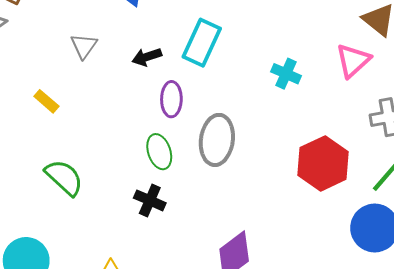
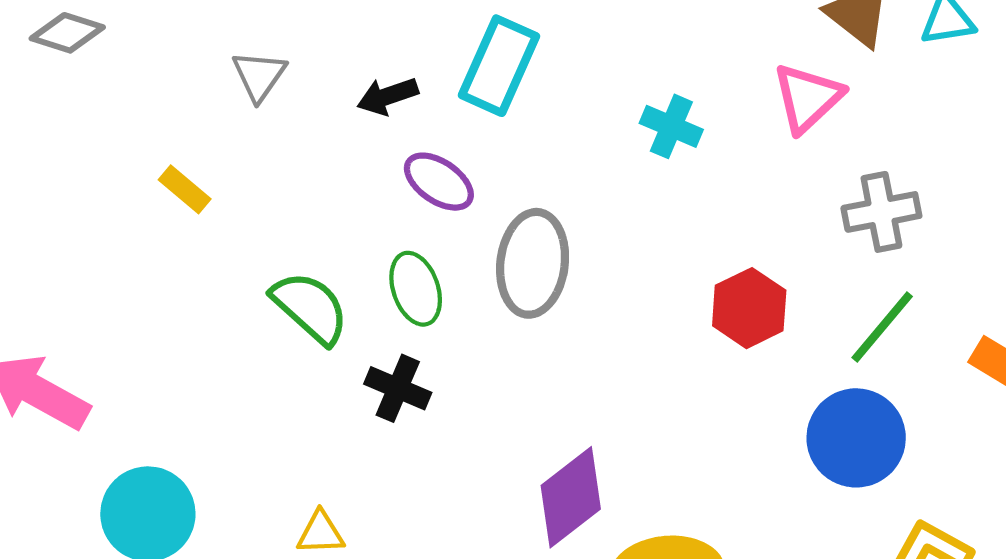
purple ellipse: (171, 99) -> (439, 182), turned -56
red hexagon: (323, 163) -> (749, 308), size x0.7
green semicircle: (64, 177) -> (310, 308), moved

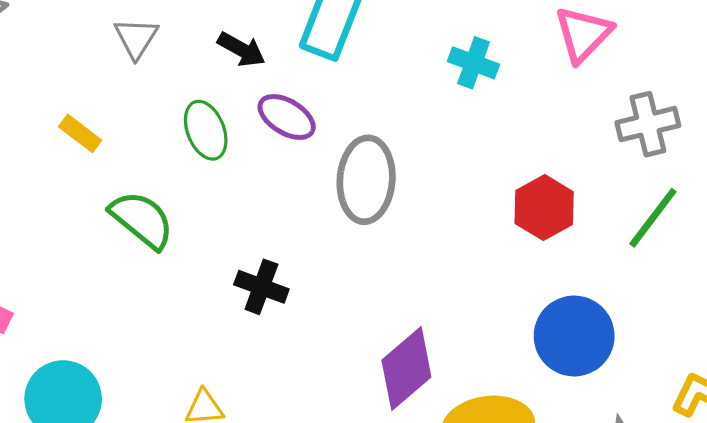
black arrow: (388, 96) -> (242, 49), turned -129
green ellipse: (416, 289) -> (206, 130), moved
green semicircle: (310, 308) -> (142, 220), moved
blue circle: (856, 438) -> (574, 336), moved

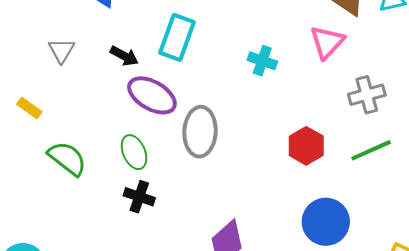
purple ellipse: (287, 117) -> (152, 95), size x1.4
green ellipse: (206, 130) -> (134, 152), moved
green line: (653, 218) -> (371, 150), turned 30

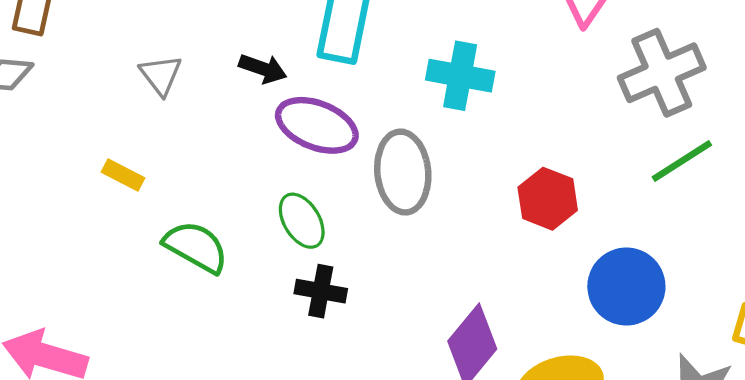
cyan cross: (262, 61) -> (460, 76), moved, size x1.4
gray cross: (367, 95) -> (662, 73), size x1.4
red hexagon: (306, 146) -> (548, 199), moved

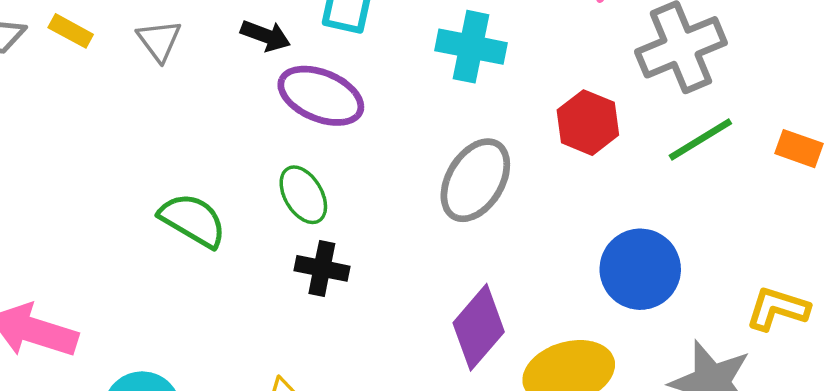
gray ellipse: (403, 172) -> (475, 180), moved, turned 36
yellow rectangle: (123, 175) -> (71, 31), moved
red hexagon: (548, 199) -> (588, 123), moved

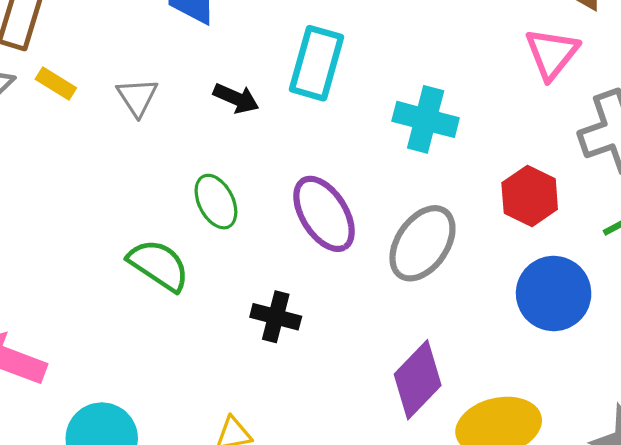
purple ellipse: (321, 96) -> (324, 214), moved, turned 32
green ellipse: (303, 195) -> (216, 202), moved
blue circle: (640, 269) -> (554, 293), moved

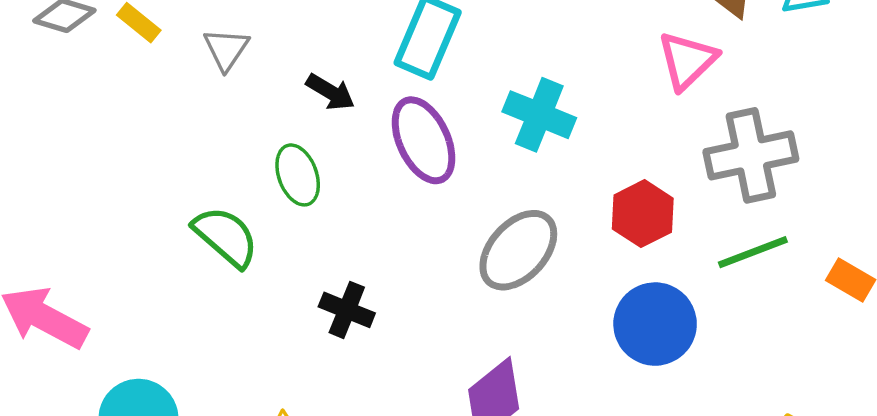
black arrow: (236, 98) -> (330, 92), moved
purple ellipse: (324, 214) -> (424, 140), moved

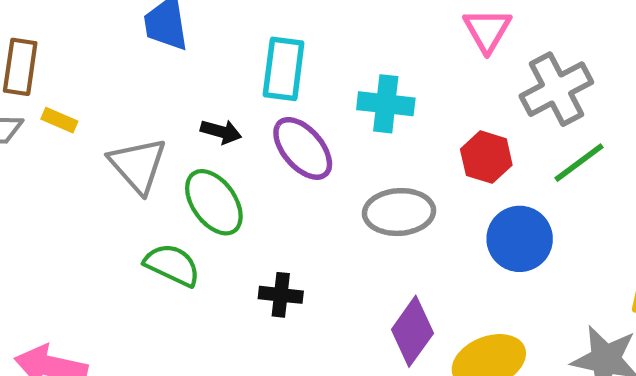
gray triangle: (226, 49) -> (138, 165), moved, size x1.6
green ellipse: (298, 175) -> (214, 202), size x1.4
gray ellipse: (518, 250) -> (399, 212), turned 60

